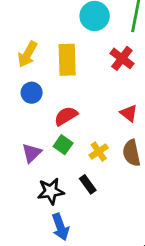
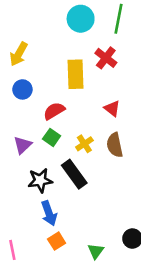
yellow rectangle: (67, 60) -> (76, 74), moved
black rectangle: (88, 184) -> (74, 174), size x1.6

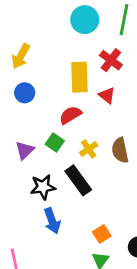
red triangle: (112, 108) -> (107, 95), moved
red semicircle: (54, 111) -> (70, 115), moved
orange square: (57, 241) -> (102, 234), moved

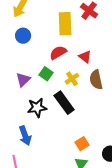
red triangle: (107, 95) -> (85, 57), moved
blue arrow: (52, 221) -> (25, 136), moved

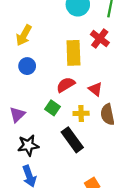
yellow cross: (72, 79) -> (81, 113), turned 32
purple triangle: (23, 80) -> (17, 114), moved
black star: (37, 108) -> (28, 145), moved

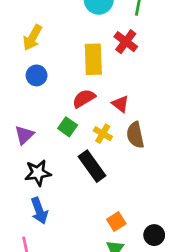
yellow cross: (81, 113) -> (103, 134), turned 32

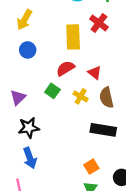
black rectangle: (92, 166) -> (103, 130), moved, turned -45

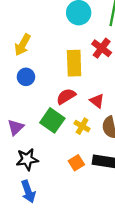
green square: (52, 91) -> (52, 120), size x1.5
orange square: (91, 167) -> (76, 163), moved

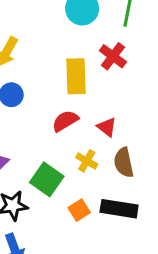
green square: (52, 120) -> (47, 179), moved

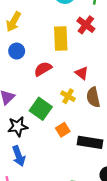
red semicircle: (65, 121) -> (43, 69), moved
black rectangle: (119, 209) -> (90, 142), moved

